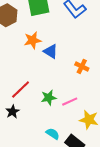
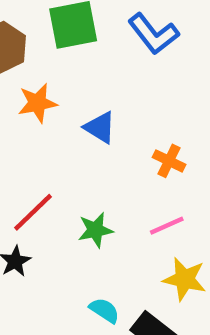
orange star: (33, 40) -> (37, 103), moved
pink line: (70, 102) -> (167, 226), moved

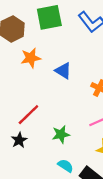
green star: (95, 230) -> (61, 134), moved

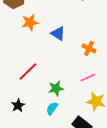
black star: (19, 140) -> (18, 105), moved
cyan semicircle: (66, 166) -> (52, 108), moved, turned -88

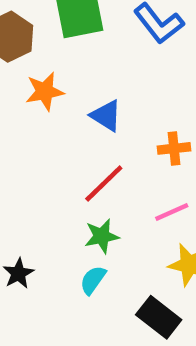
orange cross: (89, 48) -> (174, 148), turned -32
red line: (28, 71) -> (104, 184), moved

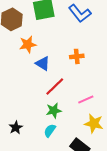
blue triangle: (106, 116) -> (43, 63), moved
orange cross: (174, 148) -> (77, 56), moved

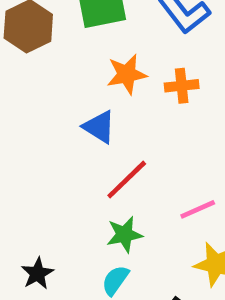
orange star: (28, 44) -> (127, 74), moved
orange cross: (77, 56) -> (182, 86), moved

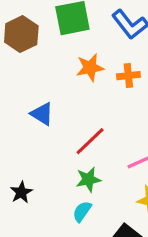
blue triangle: (99, 127) -> (42, 114), moved
black star: (37, 273) -> (21, 192), moved

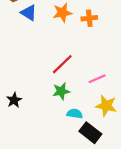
blue triangle: (42, 114) -> (29, 13), moved
cyan semicircle: (82, 211) -> (75, 114), moved, turned 64

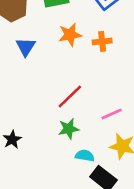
blue triangle: (29, 13) -> (26, 47), moved, turned 30

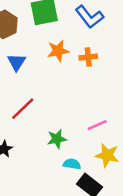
red line: (70, 97) -> (23, 109), moved

